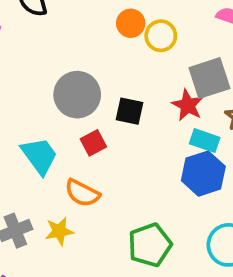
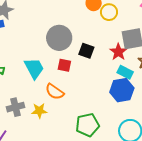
red square: (93, 143) -> (64, 65), turned 32

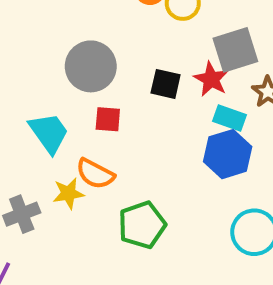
black square: (86, 51) -> (166, 84), moved
yellow star: (39, 111) -> (68, 193), moved
green pentagon: (87, 125) -> (142, 225), moved

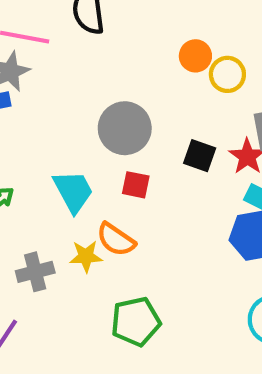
green pentagon: (142, 225) -> (136, 322), moved

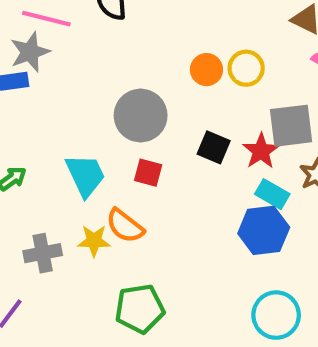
orange circle: (195, 56) -> (206, 70), moved

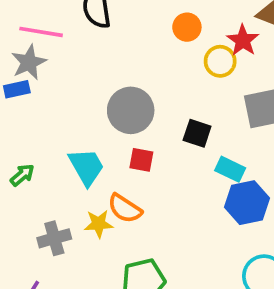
orange circle: (206, 70) -> (187, 27), moved
red star: (261, 151) -> (243, 40), moved
cyan rectangle: (272, 194) -> (230, 169), moved

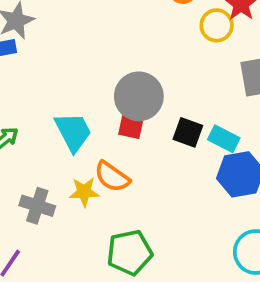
gray circle: (131, 110) -> (139, 96), moved
black square: (197, 133) -> (188, 132), moved
gray cross: (54, 238) -> (37, 206), turned 32

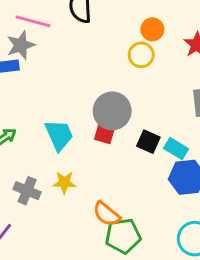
yellow circle: (217, 25) -> (141, 55), moved
orange semicircle: (112, 177) -> (107, 214), moved
green pentagon: (130, 253) -> (123, 236), moved

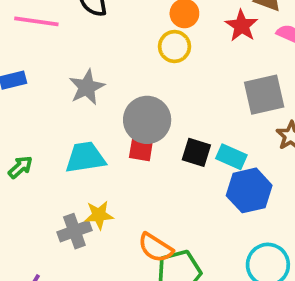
gray star: (21, 45) -> (87, 87), moved
cyan trapezoid: (59, 135) -> (85, 157), turned -68
gray cross: (27, 191) -> (74, 231), moved, turned -35

